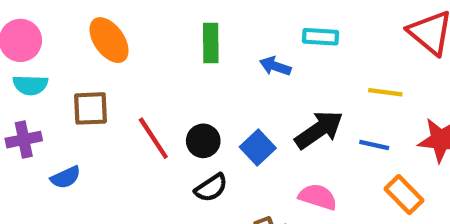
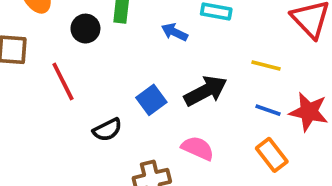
black circle: (203, 141) -> (85, 29), moved
blue line: (374, 145) -> (268, 110), moved

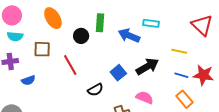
blue arrow: (175, 32) -> (129, 36), size x1.5

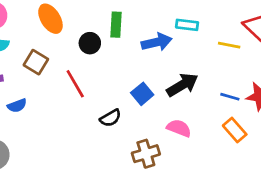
blue arrow: (129, 36) -> (157, 42), turned 145
brown square: (42, 49) -> (36, 62), turned 30
yellow line: (179, 51) -> (229, 45), moved

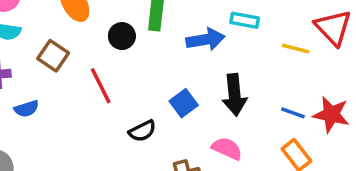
black arrow: (182, 85) -> (234, 95), turned 112

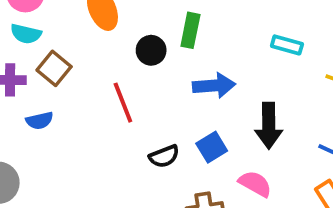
blue arrow: (205, 40) -> (214, 86), moved
brown square: (53, 56) -> (54, 68), moved
blue square: (184, 103) -> (212, 147), moved

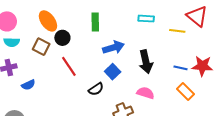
black circle: (151, 50) -> (62, 38), moved
brown square: (54, 68) -> (41, 47), moved
blue square: (212, 147) -> (113, 72), moved

